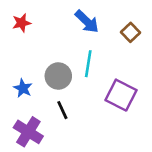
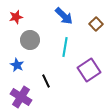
gray circle: (58, 76) -> (30, 40), moved
purple square: (121, 95) -> (89, 70), turned 30

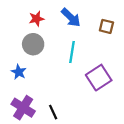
red star: (16, 17) -> (36, 19), moved
brown square: (96, 24) -> (106, 26), turned -32
black line: (46, 81) -> (53, 112), moved

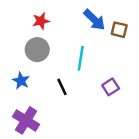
blue arrow: (71, 18) -> (94, 20), moved
purple square: (99, 78) -> (111, 87), size x0.6
black line: (53, 112) -> (62, 87), moved

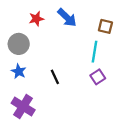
blue arrow: (94, 20) -> (67, 18), moved
gray circle: (37, 50) -> (19, 44), moved
cyan line: (81, 58) -> (94, 52), moved

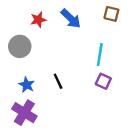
brown square: (105, 26) -> (111, 14), moved
blue star: (19, 71) -> (27, 85), moved
purple square: (98, 77) -> (103, 81), turned -32

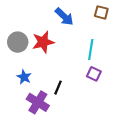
red star: (38, 20) -> (43, 42), moved, size x1.5
black line: (58, 81) -> (58, 88), moved, turned 48
purple cross: (24, 113) -> (38, 102), moved

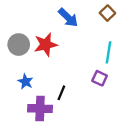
brown square: (101, 12) -> (107, 13), turned 32
cyan line: (91, 49) -> (109, 52), moved
purple cross: (38, 102) -> (40, 109), turned -30

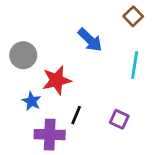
blue arrow: (68, 18) -> (90, 40), moved
red star: (46, 45) -> (57, 80), moved
purple square: (100, 78) -> (119, 119), moved

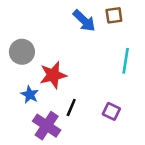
brown square: (133, 16) -> (114, 15), moved, turned 36
blue arrow: (90, 40) -> (84, 21), moved
purple cross: (50, 135) -> (47, 126), turned 32

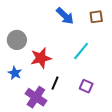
brown square: (114, 15) -> (96, 17), moved
cyan line: (126, 61) -> (81, 51), moved, turned 30
blue star: (30, 95) -> (15, 73), moved

